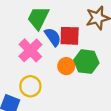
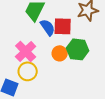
pink cross: (30, 50) -> (26, 51), moved

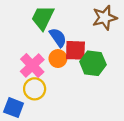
red square: (63, 26) -> (75, 50), moved
orange circle: (60, 53) -> (58, 59), moved

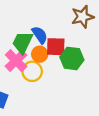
green trapezoid: (43, 18) -> (23, 42), moved
yellow circle: (35, 89) -> (32, 71), moved

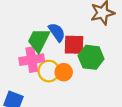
orange circle: (40, 54) -> (64, 72), moved
pink cross: (16, 61) -> (32, 60), turned 35

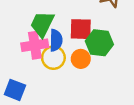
blue semicircle: (57, 32) -> (56, 40), moved, turned 36
orange circle: (64, 72) -> (81, 59), moved

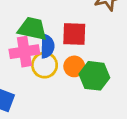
green trapezoid: (42, 24) -> (32, 29), turned 76
green hexagon: (99, 43) -> (94, 76), moved

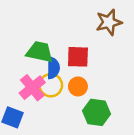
pink cross: (24, 52) -> (32, 88), moved, turned -30
green hexagon: (94, 76) -> (96, 112), moved

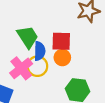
green trapezoid: (40, 52) -> (28, 37), turned 45
orange circle: (78, 86) -> (62, 58), moved

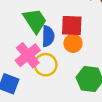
yellow circle: (37, 66) -> (46, 65), moved

